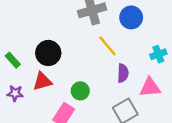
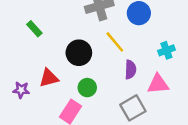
black circle: (48, 53) -> (79, 53), moved
green rectangle: (13, 60) -> (34, 29), moved

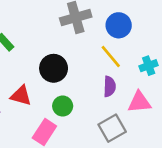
yellow line: (115, 42) -> (111, 57), moved
red triangle: (49, 78) -> (21, 96), turned 30

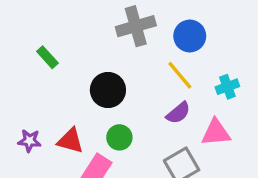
purple semicircle: (110, 86) -> (178, 113), turned 48
red triangle: (21, 96) -> (70, 141), moved

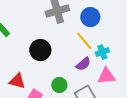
cyan cross: (227, 87) -> (102, 52), moved
green circle: (119, 137) -> (59, 85), moved

